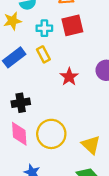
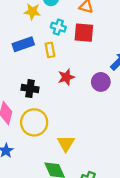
black cross: (21, 103) -> (30, 89), moved

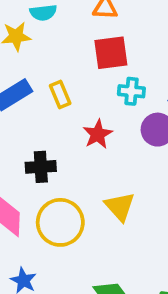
cyan cross: (58, 27) -> (131, 91), moved
yellow triangle: (66, 143) -> (120, 207), moved

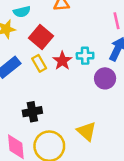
red square: (111, 53) -> (41, 37), moved, turned -35
red star: (98, 134) -> (62, 61), moved

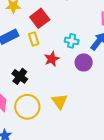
red star: (62, 61) -> (52, 59), moved
black cross: (32, 112) -> (20, 76), turned 35

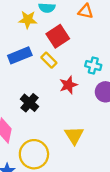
yellow rectangle: (34, 39) -> (49, 60), turned -32
yellow circle: (27, 107) -> (34, 154), moved

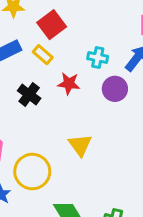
red star: (68, 85) -> (69, 84), turned 30
black cross: (30, 103) -> (29, 94), moved

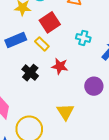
cyan cross: (98, 57) -> (83, 38), moved
purple circle: (115, 89) -> (94, 86), moved

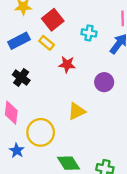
black cross: (30, 73) -> (21, 77), moved
yellow triangle: (65, 112) -> (77, 111), turned 42

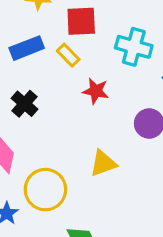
red square: (53, 20) -> (81, 21), turned 30
cyan cross: (89, 33) -> (134, 47), size x1.5

